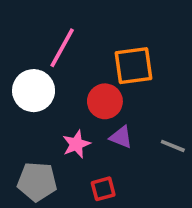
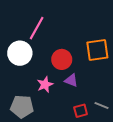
orange square: (133, 66) -> (97, 50), moved
gray line: (173, 146) -> (102, 106), moved
red square: (103, 189) -> (81, 111), moved

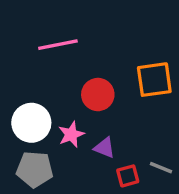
pink line: (37, 28) -> (58, 45), turned 50
white circle: (20, 53) -> (31, 123), moved
purple triangle: (71, 80) -> (104, 148), moved

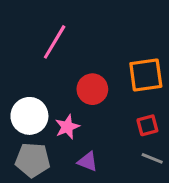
pink line: (58, 45) -> (55, 42), turned -48
purple triangle: (104, 148) -> (88, 162), moved
red square: (128, 176) -> (147, 125), moved

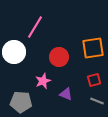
white circle: (29, 116) -> (14, 52), moved
purple triangle: (88, 162) -> (66, 94), moved

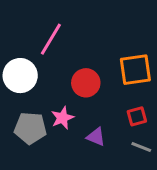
gray pentagon: (21, 102) -> (30, 128), moved

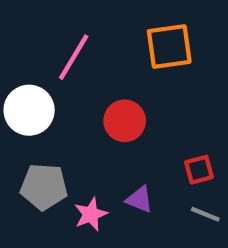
orange square: (135, 70) -> (169, 46), moved
pink star: (62, 118) -> (91, 214), moved

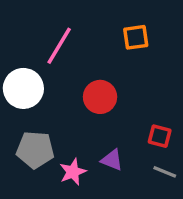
orange square: (169, 46) -> (136, 37), size x0.7
red square: (199, 170) -> (160, 136), turned 30

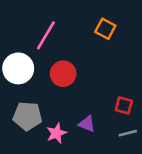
orange square: (136, 37) -> (105, 29), turned 36
red circle: (100, 97) -> (63, 74), moved
gray line: (165, 172) -> (128, 133), turned -36

